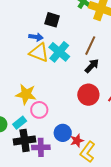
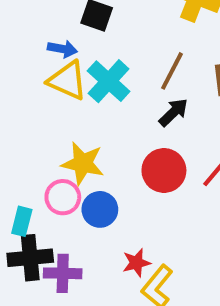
yellow star: (26, 94) -> (83, 163), moved
cyan rectangle: (20, 123) -> (22, 221), turned -40
blue circle: (63, 133) -> (100, 209), moved

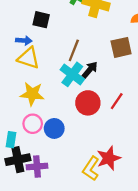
brown line: (172, 71) -> (74, 50), moved
cyan cross: (109, 81) -> (72, 74), moved
yellow star: (83, 163) -> (32, 94), moved
red star: (136, 263) -> (109, 158), moved, size x1.5

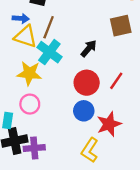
brown line: (74, 50) -> (49, 27), moved
cyan cross: (72, 74) -> (49, 52), moved
blue circle: (54, 128) -> (84, 111), moved
red star: (109, 158) -> (109, 124), moved

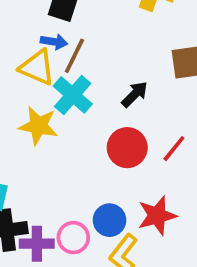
blue arrow: (21, 18) -> (54, 42), moved
pink circle: (30, 104) -> (73, 238), moved
blue circle: (84, 111) -> (109, 220), moved

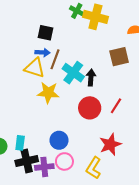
black arrow: (135, 94) -> (91, 78), turned -35
cyan cross: (73, 95) -> (73, 73), moved
yellow star: (38, 126) -> (48, 93), moved
blue circle: (109, 220) -> (59, 140), moved

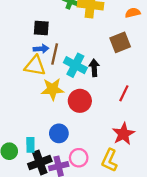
red circle: (90, 108) -> (80, 101), moved
blue circle: (59, 140) -> (59, 133), moved

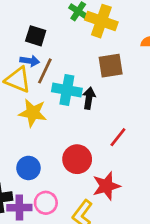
brown square: (120, 42) -> (111, 66), moved
cyan cross: (75, 65) -> (67, 90), turned -30
red circle: (80, 101) -> (77, 159), moved

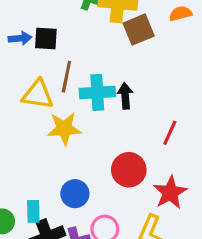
blue arrow: (30, 61) -> (20, 38), moved
brown square: (111, 66) -> (139, 30), moved

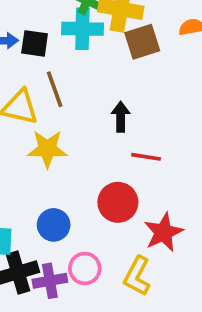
brown line: (66, 77) -> (55, 89), turned -36
cyan cross: (97, 92) -> (82, 29), moved
red line: (170, 133) -> (146, 157), moved, turned 70

